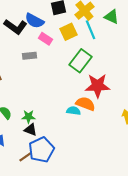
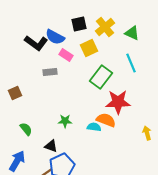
cyan line: (90, 30) -> (131, 63), moved
green star: (28, 117) -> (65, 121), moved

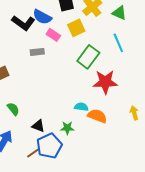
orange semicircle: (106, 120) -> (97, 116), moved
green star: (65, 121) -> (67, 128), moved

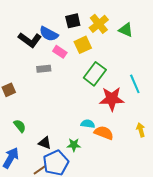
cyan line: (118, 43) -> (135, 84), moved

